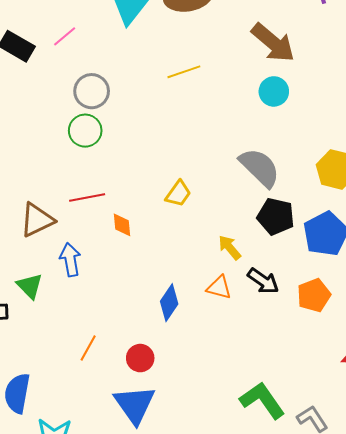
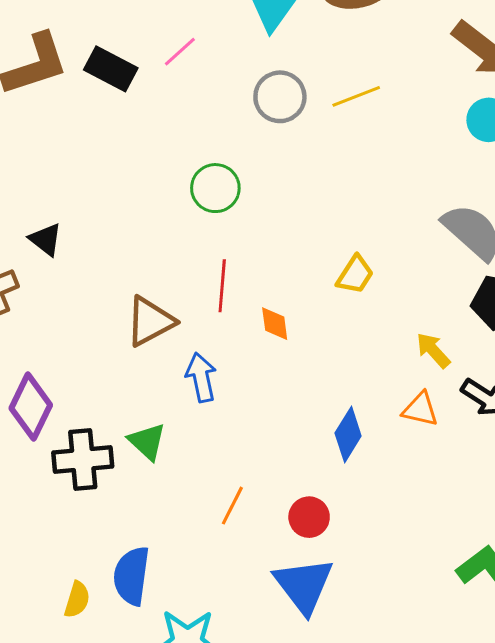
gray circle: (92, 91) -> (280, 97), moved
red line: (87, 198) -> (222, 286), turned -72
green triangle: (30, 286) -> (147, 442), moved

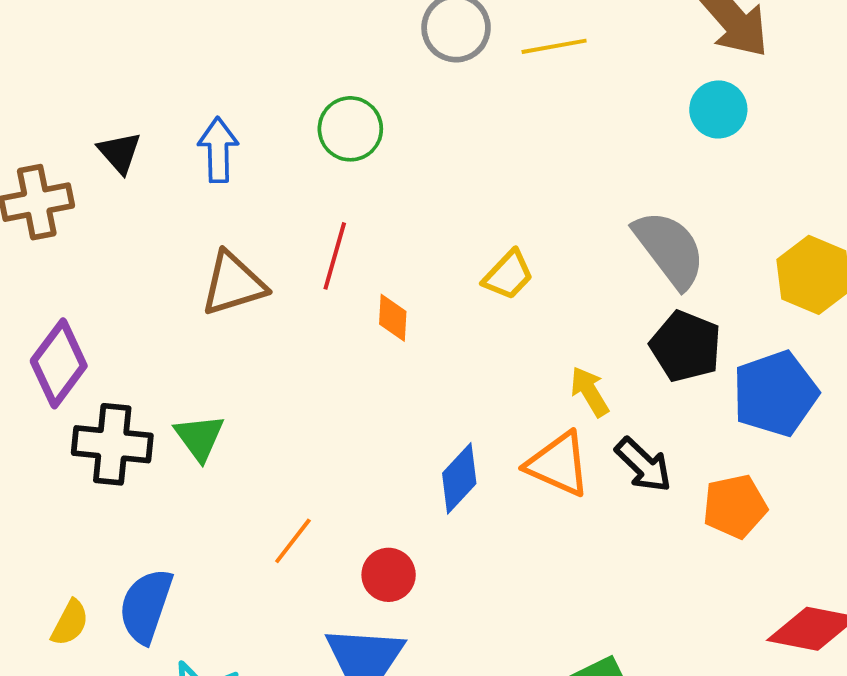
blue arrow: (201, 377) -> (218, 150), moved
orange triangle: (420, 409) -> (558, 464), size x1.4

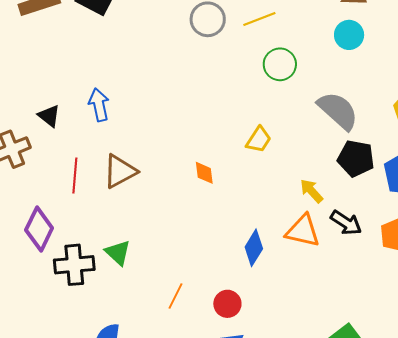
green circle: (350, 129) -> (280, 64), moved
red line: (335, 256) -> (75, 176), moved

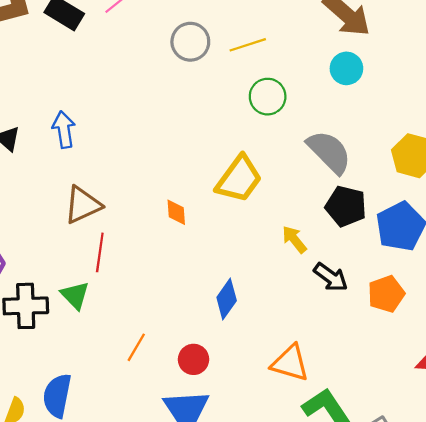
yellow trapezoid: (259, 140) -> (239, 179), size x1.6
red line: (75, 176) -> (100, 252), moved
orange triangle: (303, 231) -> (290, 363), moved

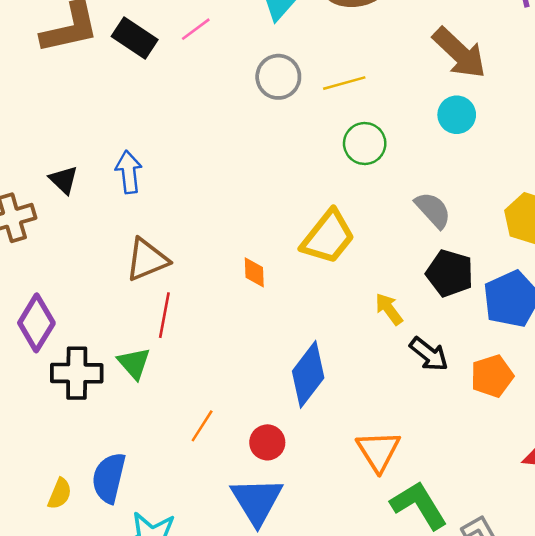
gray semicircle: (329, 152) -> (433, 210), size x0.7
blue diamond: (227, 299) -> (308, 374), size x1.4
orange triangle: (290, 363) -> (378, 451), turned 39

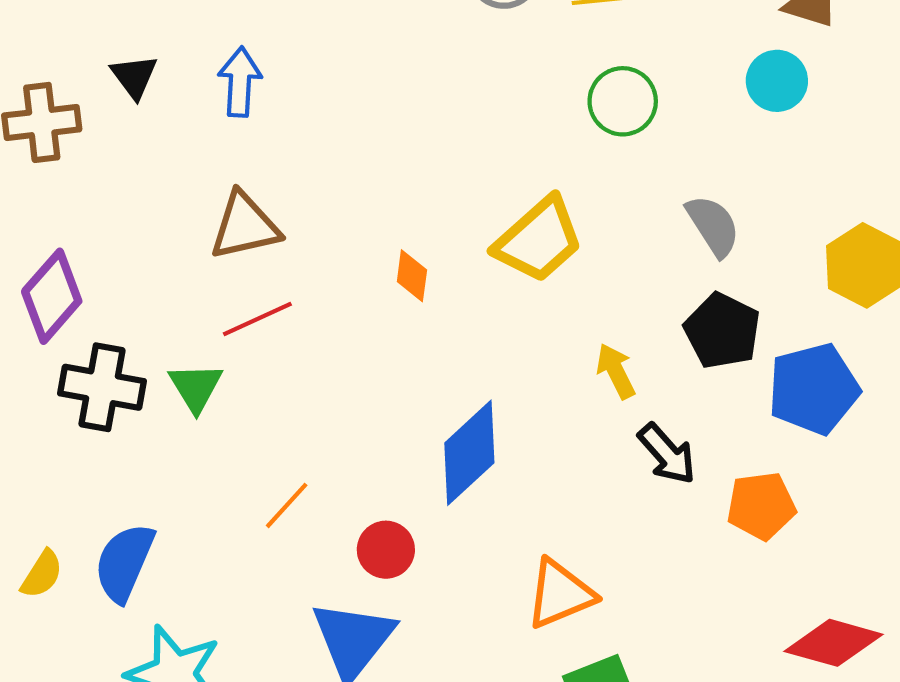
red line: (164, 315) -> (257, 319), turned 45
orange triangle: (378, 451) -> (560, 594), turned 30

